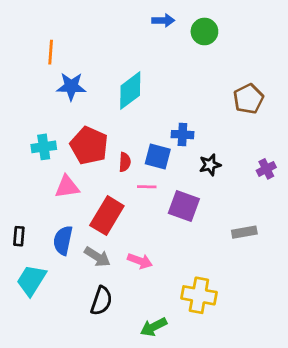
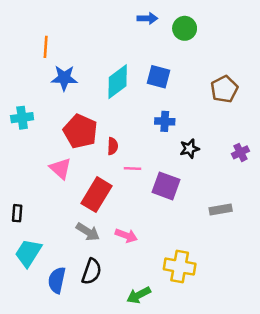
cyan cross: (44, 147) -> (22, 118), moved
blue square: (158, 157) -> (159, 77), moved
pink triangle: (67, 187) -> (61, 169), turned 50
blue semicircle: (63, 240) -> (57, 280), moved

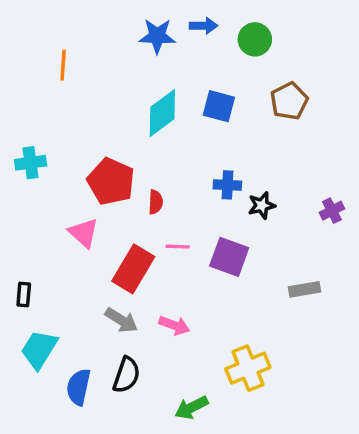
blue star: (64, 78) -> (157, 36), moved
brown pentagon: (224, 89) -> (289, 101), moved
blue cross: (165, 121) -> (227, 185), moved
pink line: (132, 169) -> (178, 247), moved
yellow cross: (180, 267) -> (248, 368), turned -32

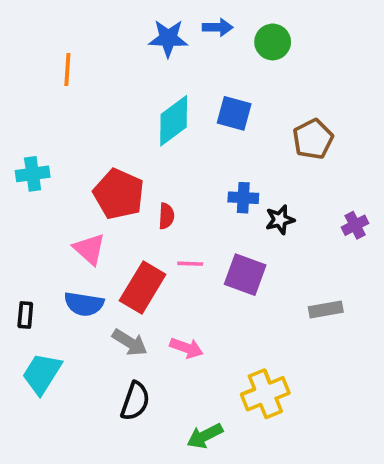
brown pentagon: (289, 101) -> (313, 139), moved
blue semicircle: (78, 387) -> (84, 304), moved, turned -93

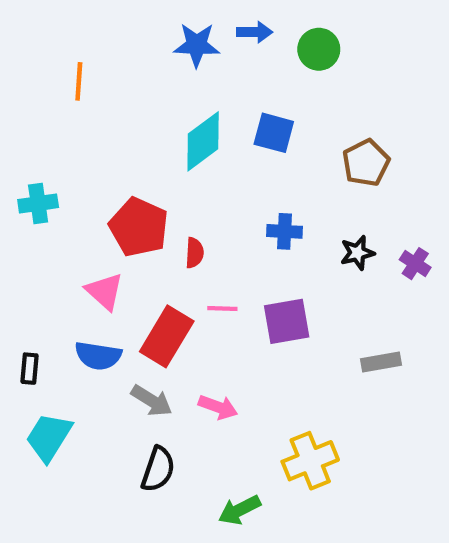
black star: (280, 220) -> (357, 253), moved
purple cross: (355, 225) -> (415, 264), turned -30
purple square: (245, 275) -> (287, 321), turned -30

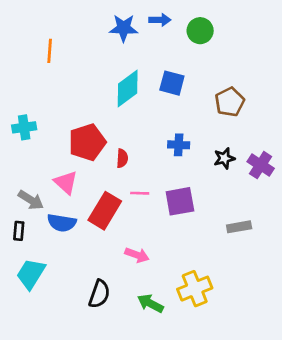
red pentagon: (139, 227) -> (87, 142), turned 30
purple cross: (415, 264) -> (261, 165), size x1.4
gray arrow: (152, 401) -> (31, 200), moved
green arrow: (240, 510) -> (150, 303), moved, turned 55

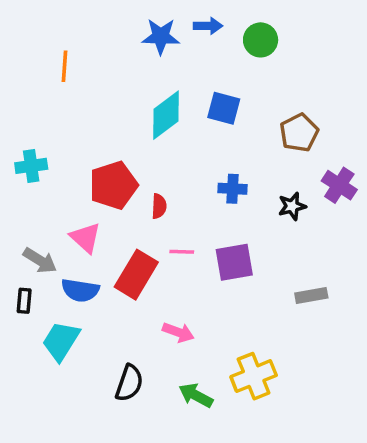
purple cross: (261, 165) -> (339, 185), moved
cyan trapezoid: (31, 274) -> (61, 341), moved

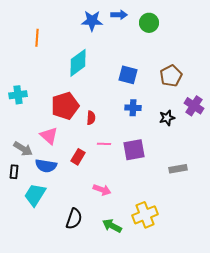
blue square: (224, 108) -> (128, 75), moved
cyan diamond: (166, 115) -> (78, 63), moved
red rectangle: (136, 275) -> (78, 157), size x0.6

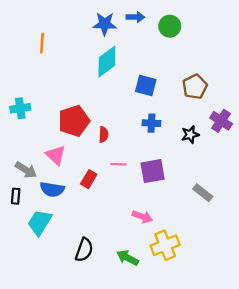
cyan diamond: (78, 63) -> (107, 62), moved
gray rectangle: (178, 169) -> (203, 193), turned 48
pink arrow: (102, 190) -> (142, 217), moved

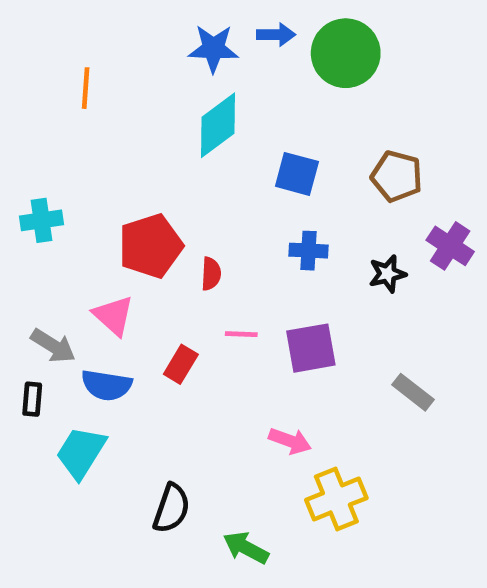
green circle: (170, 26) -> (346, 53), size x1.5
brown pentagon: (195, 87) -> (397, 176), turned -30
green arrow: (127, 258) -> (246, 548), moved

